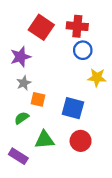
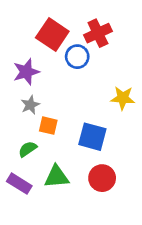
red cross: (77, 26) -> (98, 33), turned -30
blue circle: (83, 50) -> (77, 57), moved
purple rectangle: (18, 156) -> (19, 184), moved

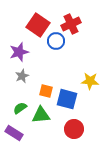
yellow star: (123, 98) -> (90, 81), moved
orange square: (48, 126) -> (46, 91), moved
green triangle: (57, 177) -> (41, 115), moved

